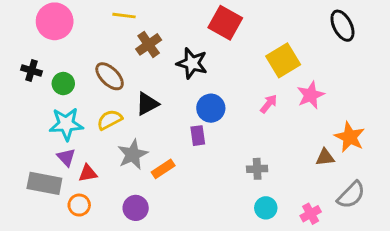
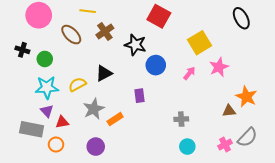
brown ellipse: (110, 76) -> (71, 35), moved
blue circle: (211, 108) -> (156, 65), moved
pink cross: (311, 214) -> (225, 145), moved

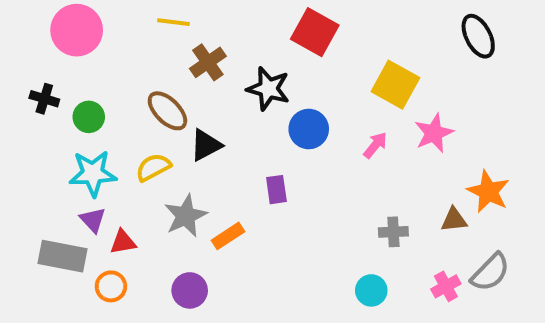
brown ellipse: (71, 35) -> (167, 111), moved
yellow square: (200, 43) -> (395, 85), turned -30
gray cross: (181, 119) -> (393, 232), moved

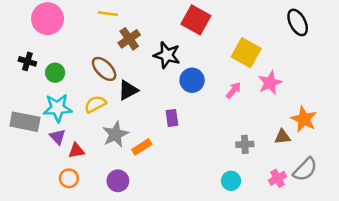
gray rectangle: (63, 256) -> (25, 122), moved

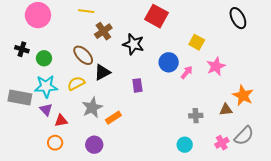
yellow square: (246, 53) -> (197, 42), size x0.7
blue circle: (192, 80) -> (169, 62), moved
purple rectangle: (172, 118) -> (137, 85), moved

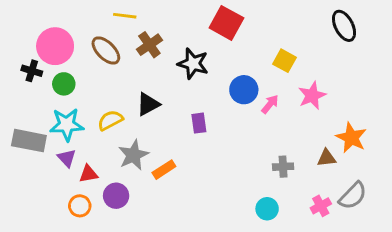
pink circle: (38, 15) -> (55, 46), moved
brown ellipse: (83, 55) -> (106, 51), moved
purple circle: (94, 145) -> (116, 196), moved

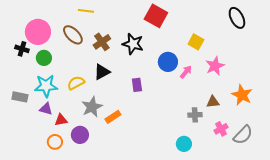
brown cross: (149, 45) -> (102, 42), moved
gray rectangle: (29, 141) -> (20, 97), size x0.7
purple triangle: (67, 158) -> (46, 109), turned -32
brown triangle: (327, 158) -> (213, 102), moved
pink cross: (321, 206) -> (221, 129), moved

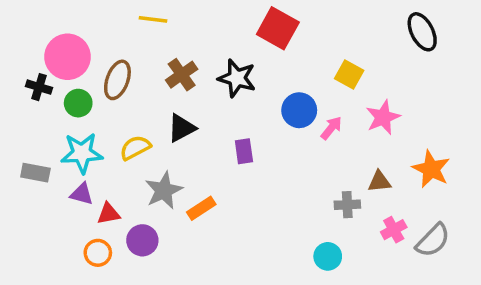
brown ellipse: (73, 35) -> (117, 80), moved, turned 65

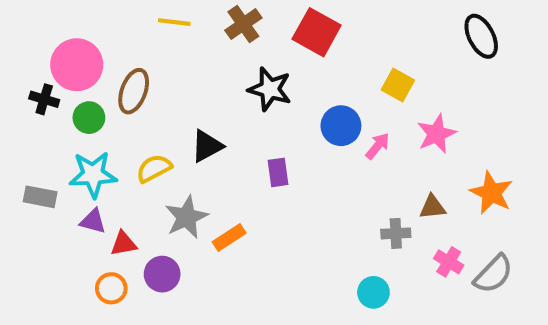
brown cross: (182, 75) -> (243, 24), moved
pink cross: (394, 230) -> (449, 262), turned -30

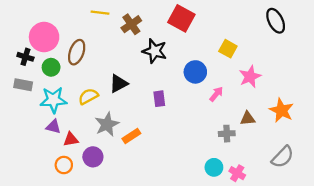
brown cross: (243, 24) -> (131, 24), moved
pink arrow: (378, 146) -> (216, 94), moved
gray rectangle: (40, 197) -> (23, 85), moved
pink cross: (449, 262) -> (237, 173), moved

